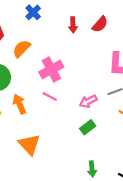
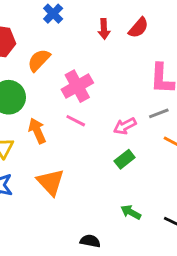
green arrow: (92, 169) -> (131, 212), turned 126

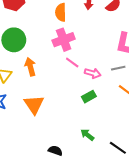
orange semicircle: (39, 60) -> (61, 12), moved, turned -54
pink line: (76, 121) -> (72, 62), moved
pink arrow: (125, 126) -> (93, 73), turned -147

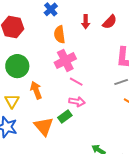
pink arrow: (93, 73) -> (77, 102), moved
green rectangle: (89, 97) -> (65, 117), moved

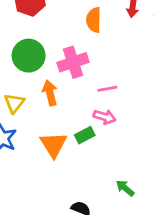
pink cross: (65, 61) -> (73, 62), moved
pink line: (76, 82) -> (107, 89), turned -48

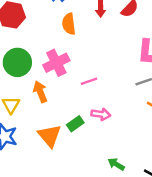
pink arrow: (105, 117) -> (101, 114), moved

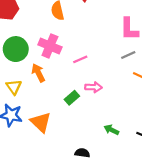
pink cross: (56, 63) -> (50, 46), turned -35
orange triangle: (50, 136) -> (41, 122), moved

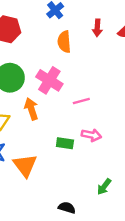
green rectangle: (72, 98) -> (65, 143), turned 40
green arrow: (111, 130) -> (104, 187), turned -88

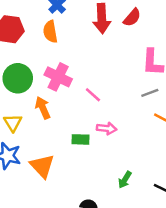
red arrow: (97, 28) -> (102, 19), size x1.6
orange semicircle: (64, 42) -> (50, 32), moved
pink line: (81, 101) -> (93, 95), turned 63

